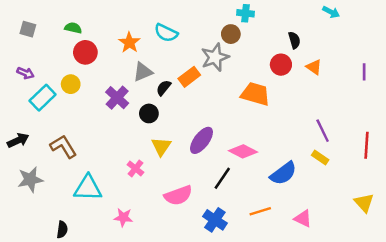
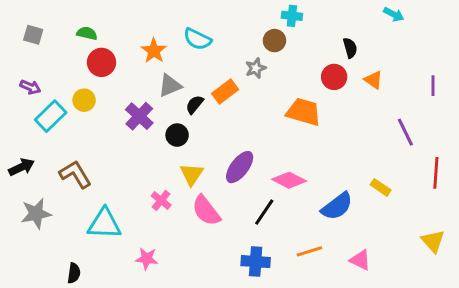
gray star: (215, 57) -> (256, 68), size x0.6
purple line: (323, 131) -> (405, 132), moved
pink semicircle: (178, 195) -> (206, 211), moved, turned 72
blue cross: (215, 220) -> (256, 262), turned -30

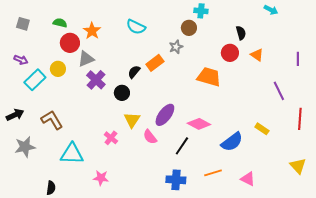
orange star: (154, 51) -> (92, 31), moved
gray triangle: (170, 86) -> (86, 59), moved
pink semicircle: (206, 211) -> (150, 137), moved, size x0.7

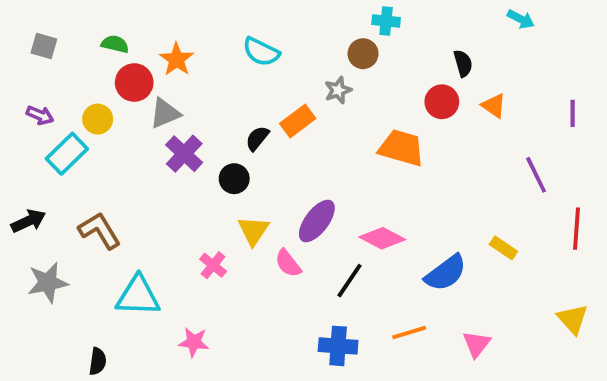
yellow circle: (58, 69) -> (98, 119), moved
pink triangle: (248, 179) -> (476, 344), turned 42

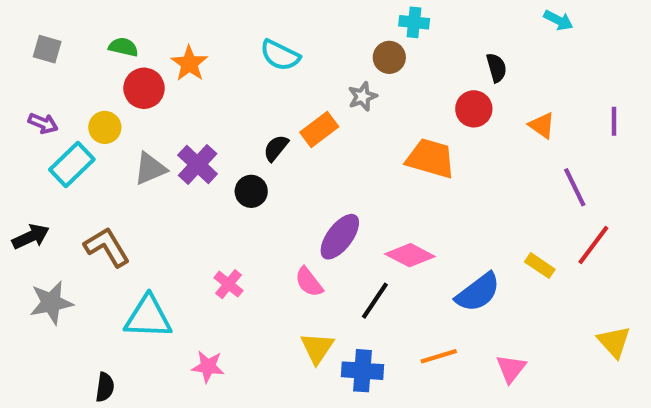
orange triangle: (494, 106) -> (542, 125), moved
gray triangle: (165, 113) -> (150, 169), moved
red line: (576, 229) -> (593, 245), moved, turned 33
yellow triangle: (253, 231) -> (317, 348), moved

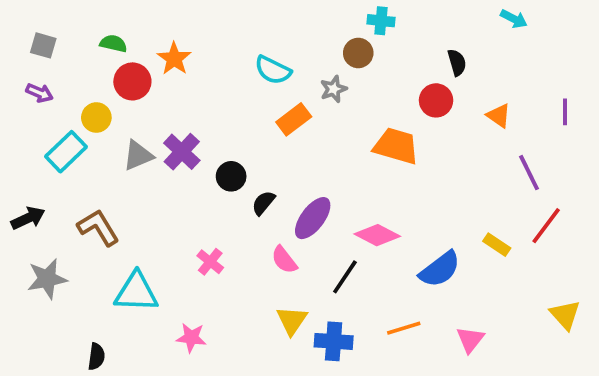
cyan semicircle: (280, 55) -> (273, 70), moved
purple arrow: (43, 123) -> (39, 93), moved
black semicircle: (276, 148) -> (263, 203), moved

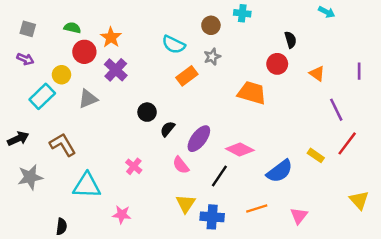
brown circle: (358, 53) -> (211, 25), moved
purple cross: (182, 152) -> (116, 70), moved

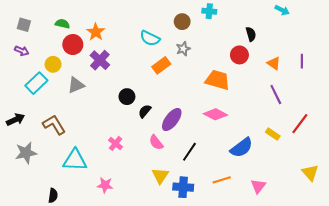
purple line: (359, 71) -> (302, 61), moved
purple line: (336, 110) -> (276, 95), moved
pink diamond: (240, 149) -> (215, 114), moved

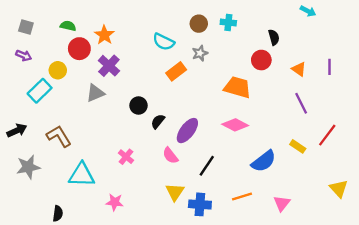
cyan cross: (209, 11) -> (228, 22), moved
gray triangle: (76, 85) -> (95, 93), moved

